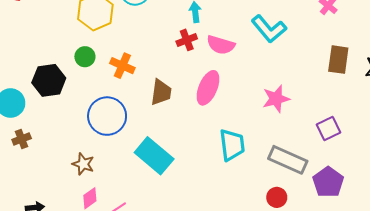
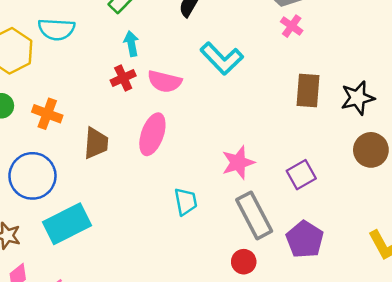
pink star: (276, 99) -> (238, 163), moved
cyan trapezoid: (232, 145) -> (186, 202), size x0.7
cyan rectangle: (154, 156) -> (67, 224), moved, turned -63
gray rectangle: (288, 160) -> (254, 215), turned 42

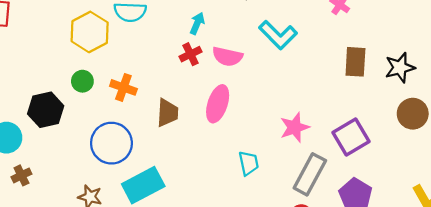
cyan arrow: (131, 44) -> (197, 23), turned 35
purple square: (301, 175) -> (351, 137), size x1.4
gray rectangle: (254, 215) -> (310, 174), turned 57

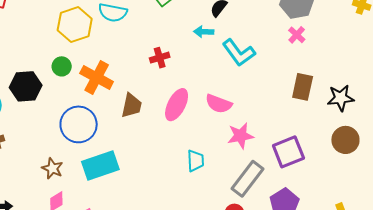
cyan arrow: (197, 23) -> (204, 32), moved, turned -120
pink semicircle: (227, 56) -> (219, 104), moved
orange cross: (123, 87) -> (97, 78), size x1.4

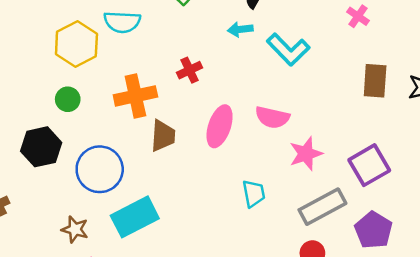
orange cross: (97, 78) -> (135, 96), moved, turned -32
black hexagon: (26, 86) -> (41, 147), moved
gray rectangle: (247, 179) -> (322, 207), turned 33

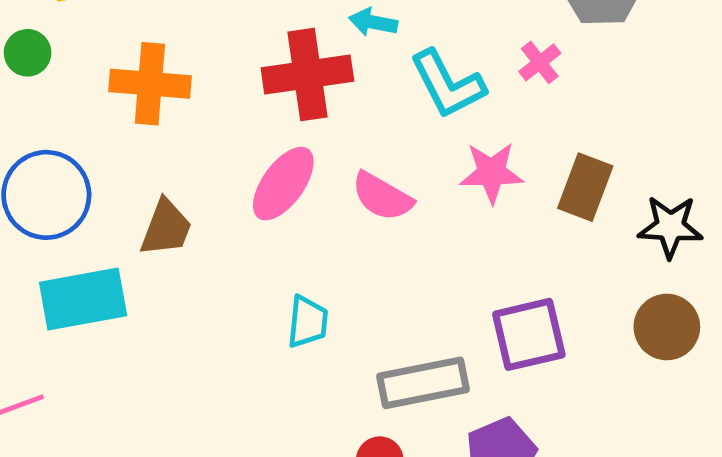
pink cross: (358, 16) -> (540, 62), moved
red cross: (190, 70) -> (307, 74), moved, size x1.8
brown trapezoid: (163, 136) -> (166, 228), moved
pink star: (306, 154) -> (491, 173), moved

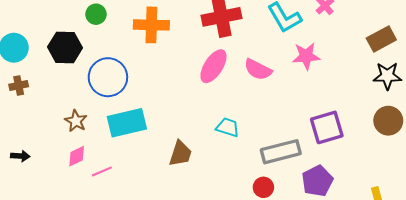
brown rectangle: (585, 187) -> (381, 39), moved, turned 44
brown trapezoid: (166, 228) -> (180, 154), moved
cyan trapezoid: (308, 322) -> (228, 127), turned -75

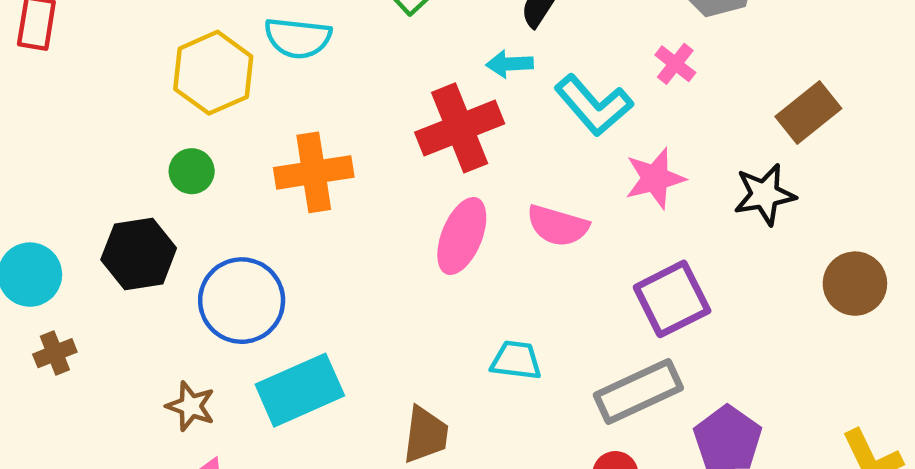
black star: (387, 76) -> (765, 194), moved
purple square: (327, 127) -> (672, 299), moved

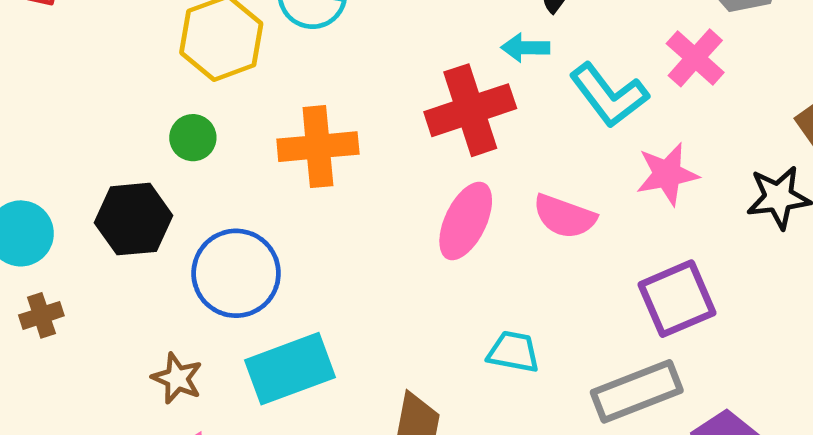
pink cross: (675, 64) -> (695, 58), size x1.4

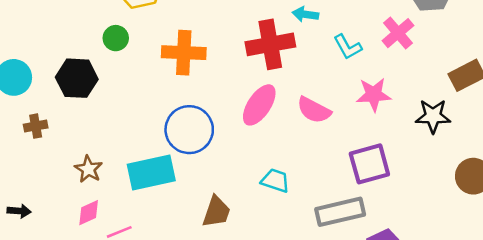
cyan L-shape: (609, 95) -> (348, 47), size x0.7
blue circle: (236, 273) -> (189, 130), moved
brown cross: (41, 315) -> (36, 126), moved

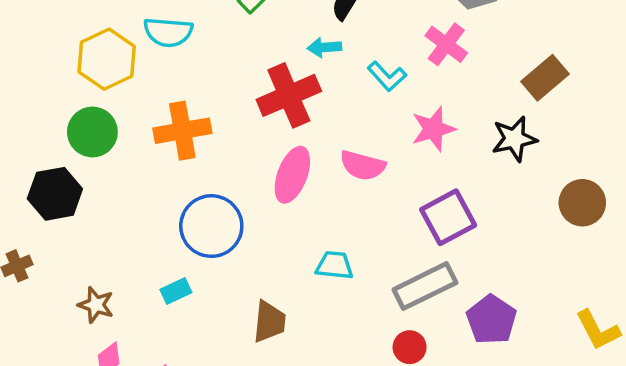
green circle: (116, 38) -> (92, 132), size x1.5
cyan rectangle: (151, 173) -> (176, 291), size x0.5

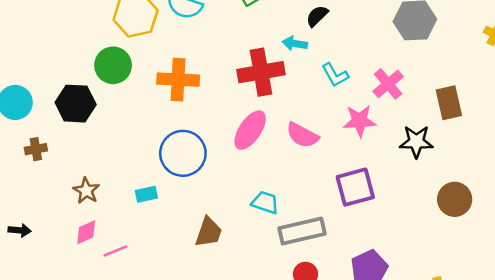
pink cross: (446, 44) -> (388, 84), moved
brown rectangle: (545, 78) -> (449, 103), turned -76
gray rectangle: (425, 286) -> (302, 231), moved

